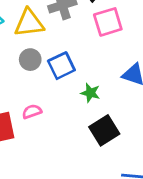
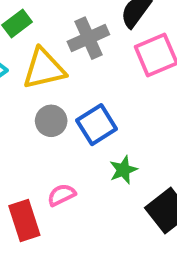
green star: (90, 93) -> (123, 170), moved, turned -30

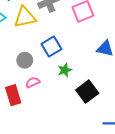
gray circle: (51, 121) -> (25, 60), moved

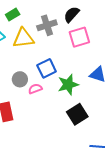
green star: (65, 70) -> (68, 85), moved, size x1.5
pink semicircle: (33, 82) -> (35, 89), moved

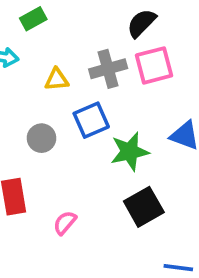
gray cross: (47, 25) -> (108, 69), moved
yellow triangle: (23, 38) -> (57, 79), moved, size x0.6
pink semicircle: (35, 89) -> (65, 223), moved, turned -32

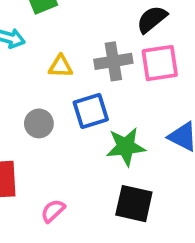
black square: (144, 207) -> (134, 204), turned 36

